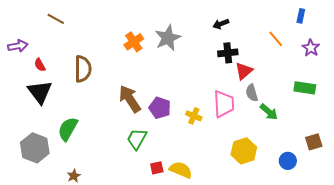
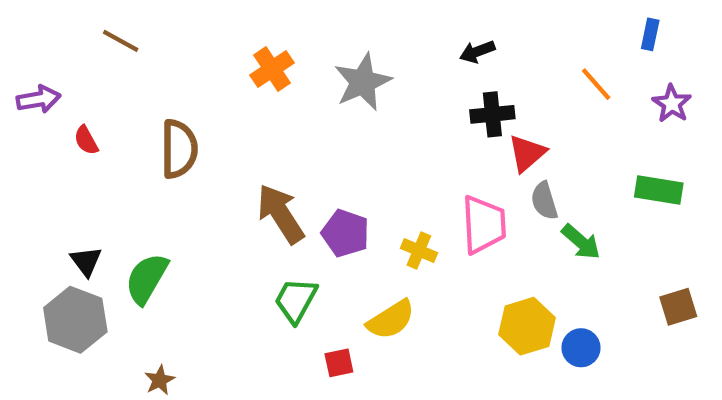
orange cross: (134, 42) -> (272, 69), moved
black triangle: (40, 92) -> (86, 261), moved, size x0.6
blue circle: (288, 161) -> (581, 348), moved
yellow semicircle: (181, 170) -> (391, 320), moved, turned 125

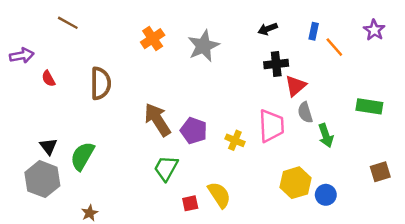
blue rectangle: (650, 34) -> (314, 31), moved
purple star: (672, 104) -> (374, 30), moved
green arrow: (581, 242) -> (326, 135), turned 30
yellow semicircle: (391, 320) -> (219, 195), moved, turned -92

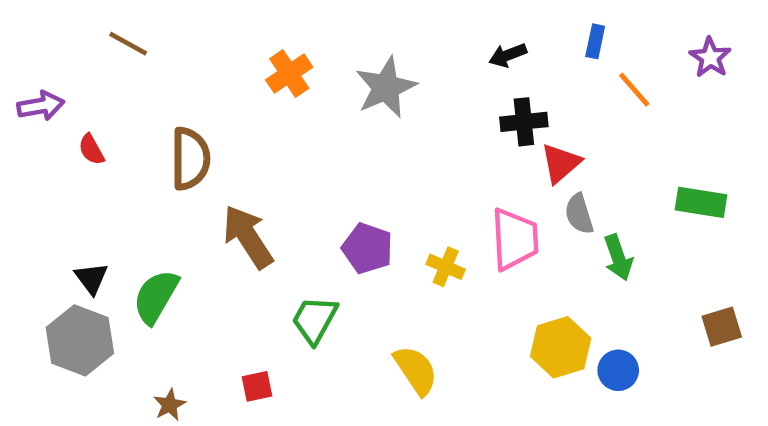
blue rectangle: (314, 31) -> (595, 41), moved
brown arrow: (157, 120) -> (248, 237), moved
red square: (190, 203) -> (257, 386), moved

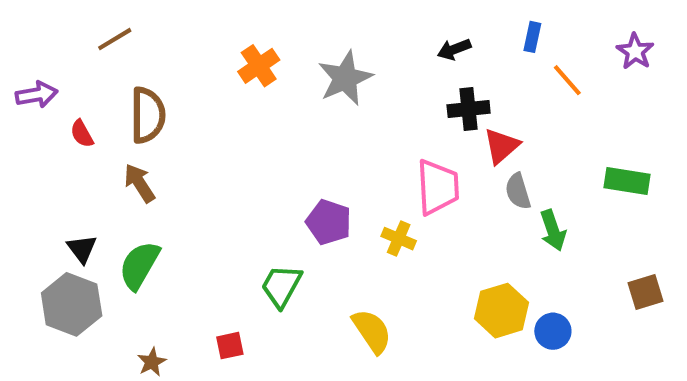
brown line: (128, 44) -> (115, 39), turned -60
brown semicircle: (190, 159) -> (148, 115), moved
brown arrow: (248, 237) -> (139, 183), moved, size x0.7
pink trapezoid: (515, 239) -> (438, 187), moved

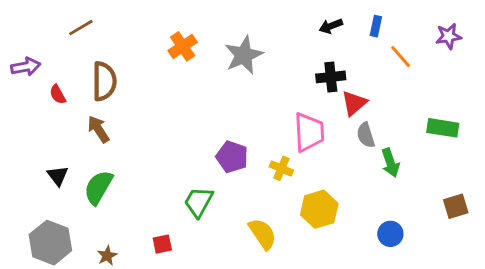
black arrow: (454, 49) -> (331, 26), moved
purple star: (635, 51) -> (449, 36), turned 30
gray hexagon: (72, 304) -> (50, 243), moved
yellow hexagon: (501, 311) -> (319, 209), moved

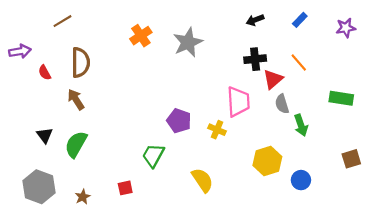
blue rectangle: (376, 26) -> (300, 20), moved, turned 32
orange line: (401, 57) -> (299, 62), moved
yellow hexagon: (319, 209) -> (267, 161), moved

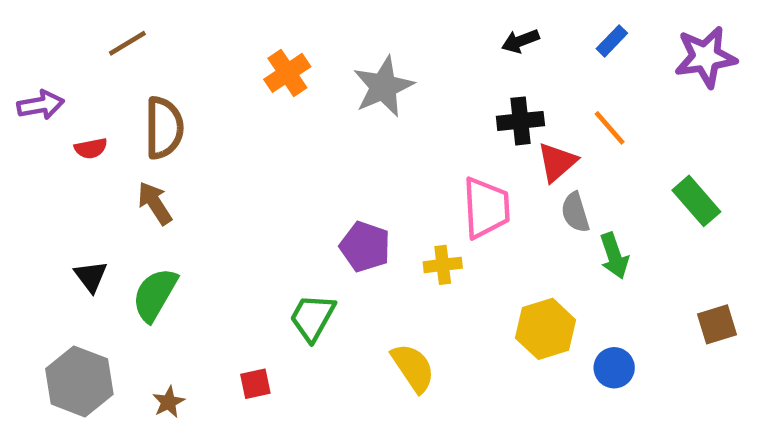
purple star: (346, 28) -> (706, 57), size x1.5
red semicircle: (45, 73) -> (91, 148), turned -72
green rectangle: (341, 98) -> (696, 201), turned 40
yellow cross: (217, 130) -> (443, 265), turned -30

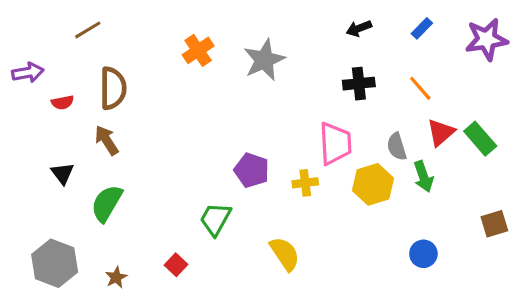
red triangle: (557, 162) -> (441, 132), moved
black triangle: (91, 276) -> (63, 173), moved
yellow hexagon: (546, 329) -> (373, 184), moved
red square: (255, 384) -> (176, 265), turned -35

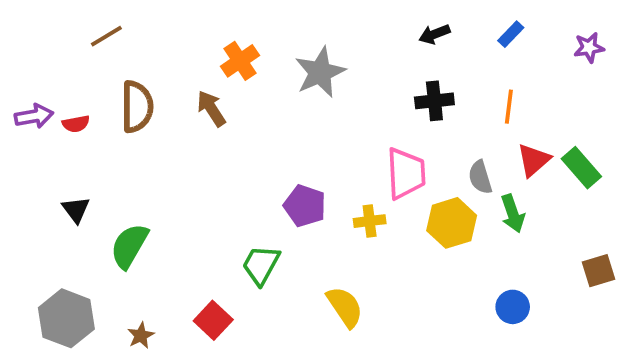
purple star: (487, 39) -> (589, 48), size x0.6
purple arrow: (28, 73) -> (34, 116), moved
orange line: (420, 88) -> (509, 107), turned 48
brown arrow: (107, 140) -> (211, 109), moved
red square: (176, 265) -> (213, 320), size x1.4

